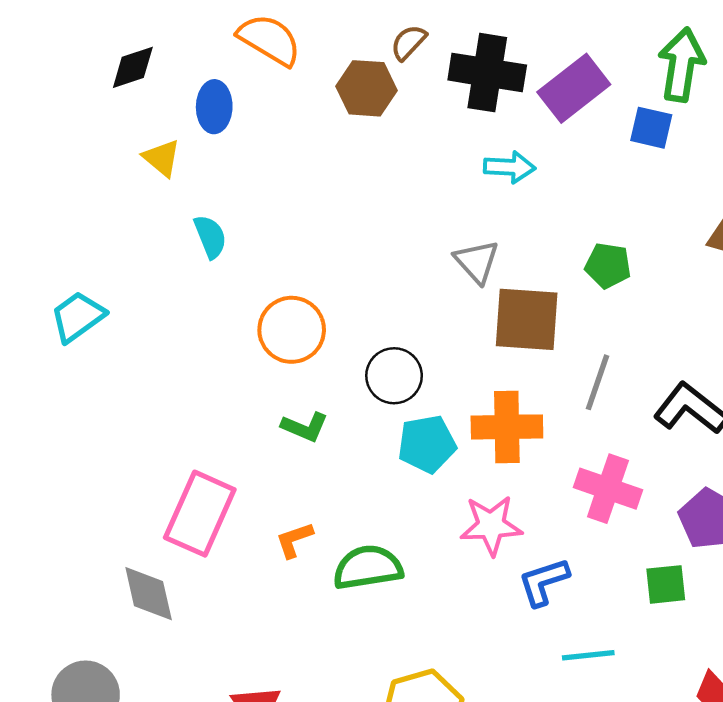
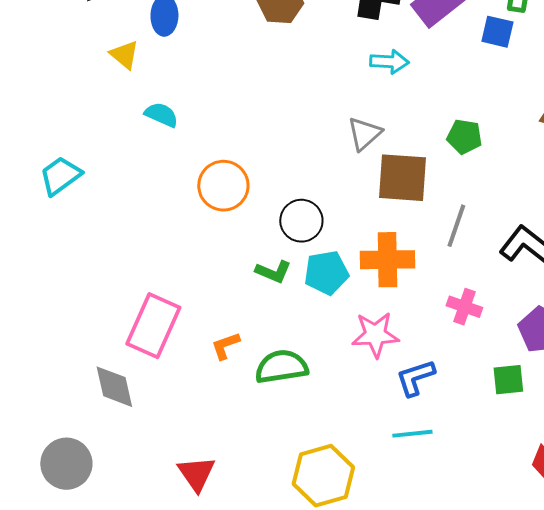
cyan semicircle: (210, 237) -> (161, 115), turned -44
gray triangle: (477, 262) -> (364, 134), turned 30
green L-shape: (305, 427) -> (273, 272), moved
pink cross: (608, 489) -> (464, 307), size x0.7
cyan line: (588, 655) -> (412, 434), moved

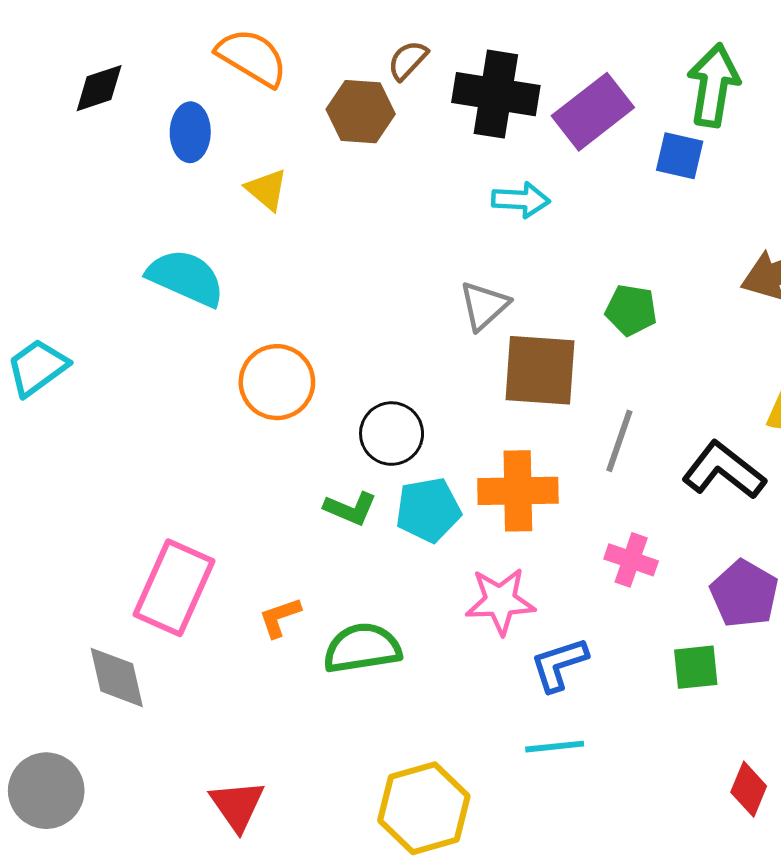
yellow triangle: (124, 55) -> (267, 190), moved
cyan semicircle: (161, 115) -> (186, 278), size x1.6

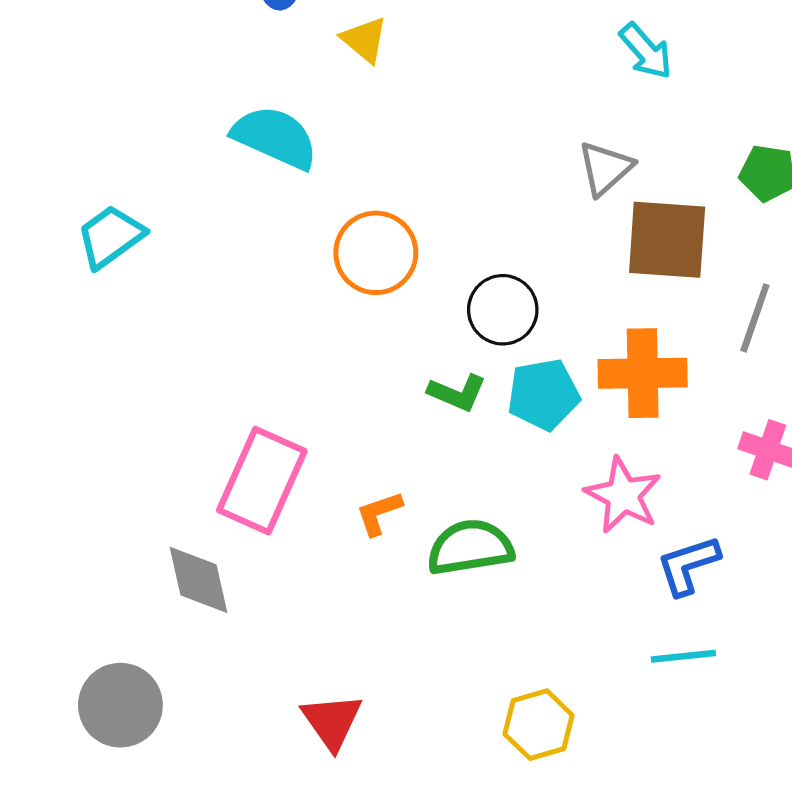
cyan arrow: (521, 200) -> (646, 51), turned 46
pink star: (500, 601) -> (623, 495), turned 30
yellow hexagon: (424, 808) -> (539, 725), size x0.7

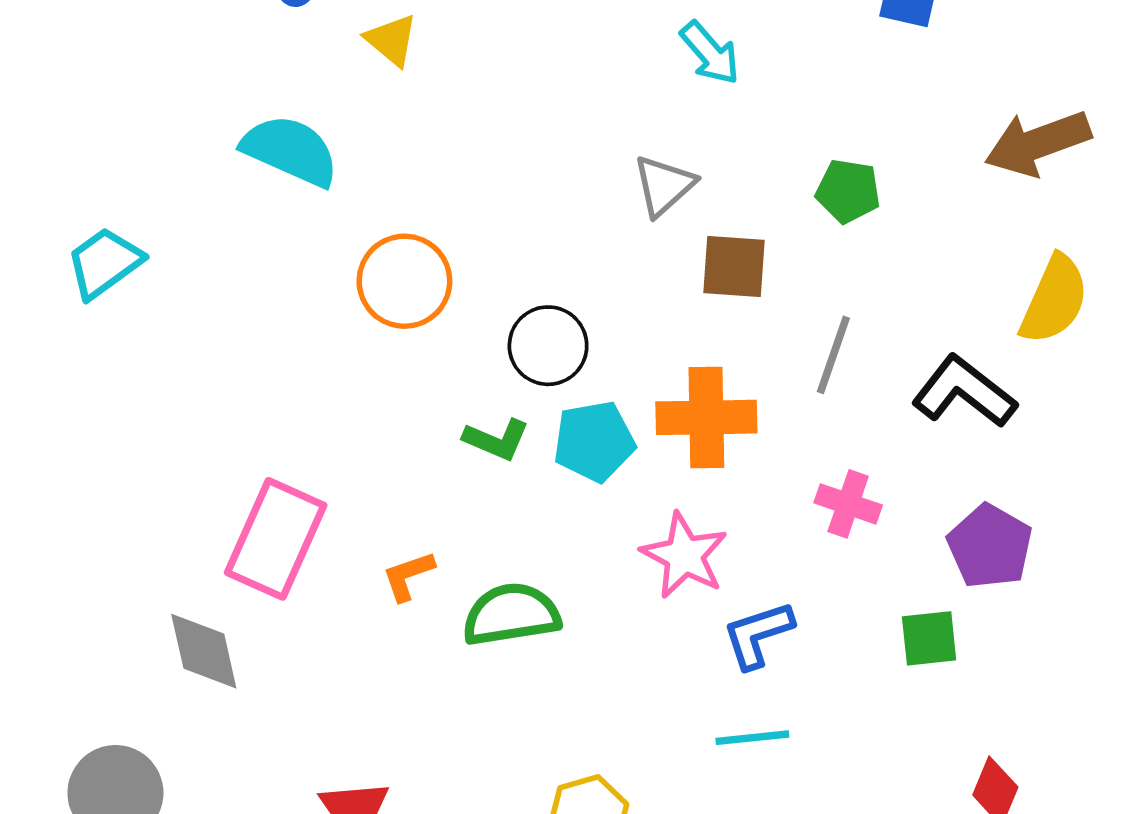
brown square: (667, 240) -> (734, 266), size x0.7

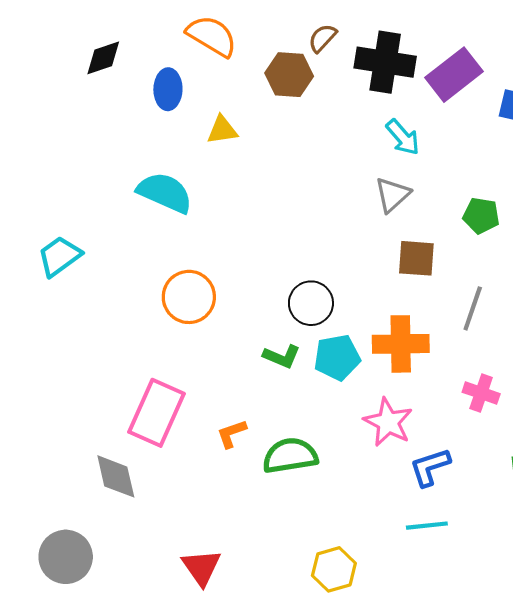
yellow triangle: (392, 40) -> (222, 130), turned -48
gray triangle: (664, 186) -> (392, 195), moved
orange circle: (404, 281) -> (189, 297), moved

